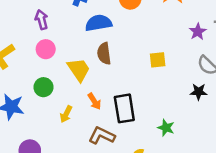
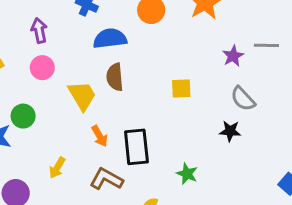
green circle: (43, 87) -> (23, 116), moved
yellow arrow: (66, 114) -> (57, 168), moved

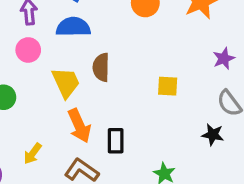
blue semicircle: (110, 38) -> (73, 27), moved
orange arrow: (100, 136) -> (79, 126), size x1.5
black rectangle: (136, 147) -> (116, 141), size x0.7

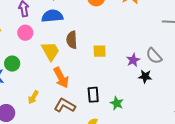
purple star: (224, 59) -> (133, 60), moved
yellow square: (168, 86) -> (100, 51), moved
black rectangle: (116, 141) -> (93, 95), moved

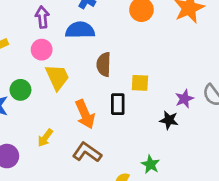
yellow trapezoid: (50, 51) -> (57, 77), moved
black star: (145, 76) -> (169, 120), moved
black rectangle: (93, 95) -> (118, 104), moved
green star: (117, 103) -> (150, 164), moved

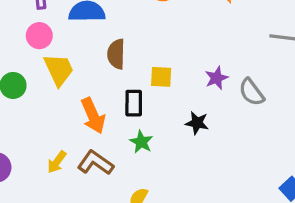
purple star: (184, 99) -> (216, 78), moved
yellow arrow: (45, 138) -> (57, 162), moved
green star: (150, 164) -> (141, 142), moved

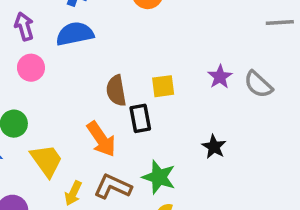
brown semicircle: (116, 54) -> (116, 91), moved
yellow trapezoid: (59, 70) -> (47, 161), moved
black star: (197, 123) -> (214, 147), moved, turned 30
green star: (141, 142) -> (159, 177), moved, size x1.4

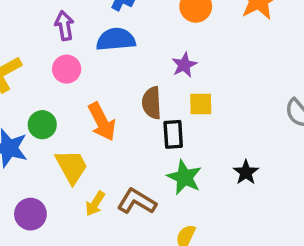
purple star: (220, 77) -> (184, 65), moved
orange arrow: (101, 139) -> (102, 122), moved
green star: (159, 177) -> (184, 177), moved

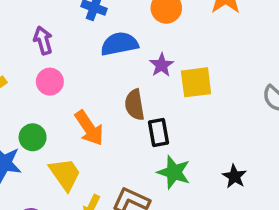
blue semicircle: (116, 39) -> (119, 44), moved
yellow square: (201, 104) -> (196, 82), moved, size x1.4
black star: (246, 172) -> (234, 176), moved

